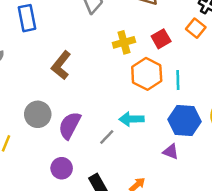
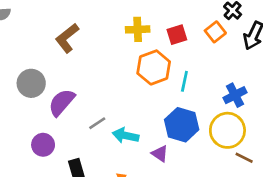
cyan arrow: (131, 119) -> (125, 136), moved

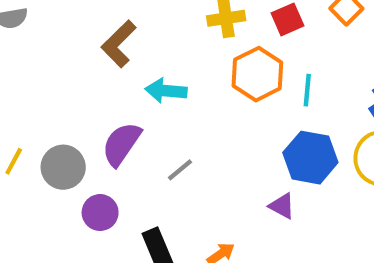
gray circle: (31, 83) -> (63, 167), moved
cyan arrow: (125, 136) -> (166, 91), moved

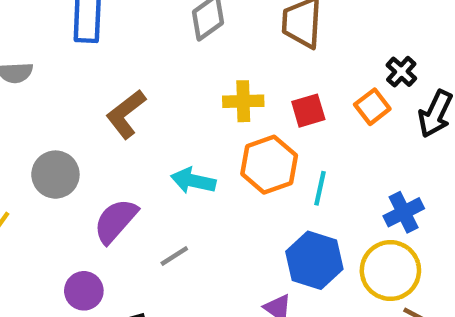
cyan arrow: (166, 91) -> (193, 181), moved
gray circle: (63, 167) -> (55, 175), moved

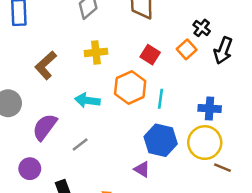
yellow cross: (243, 101) -> (96, 52), moved
red square: (308, 111) -> (150, 55), turned -36
blue cross: (404, 212) -> (210, 109), turned 35

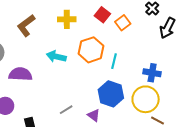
orange square: (187, 49) -> (123, 23), moved
red square: (150, 55) -> (102, 15), moved
purple semicircle: (45, 127) -> (20, 74), turned 50
gray line: (80, 144) -> (66, 110), moved

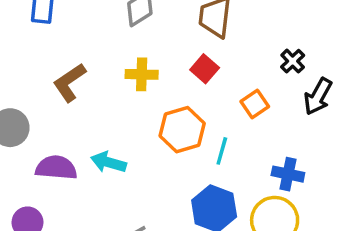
orange square: (123, 23) -> (255, 104), moved
cyan arrow: (56, 57) -> (108, 162), moved

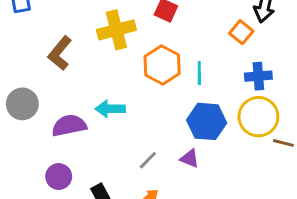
yellow cross: (142, 74) -> (116, 30), size x1.4
orange square: (255, 104) -> (241, 32), moved

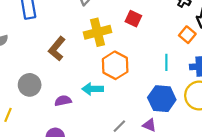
orange hexagon: (162, 65) -> (115, 65), moved
cyan line: (199, 73) -> (166, 62), moved
purple semicircle: (69, 125) -> (63, 101), size x0.7

